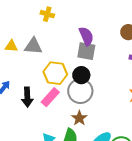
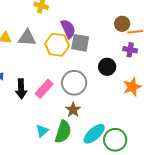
purple semicircle: (86, 36) -> (68, 29), moved
yellow hexagon: (55, 73) -> (57, 45), moved
black circle: (81, 75) -> (107, 67), moved

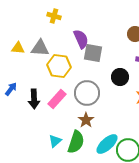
yellow hexagon: (57, 45) -> (59, 66), moved

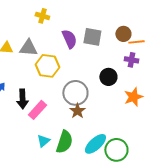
gray square: (93, 53) -> (92, 37), moved
pink rectangle: (57, 99) -> (37, 110), moved
brown star: (86, 120) -> (77, 111), moved

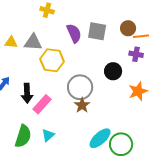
green semicircle: (64, 142) -> (23, 136), moved

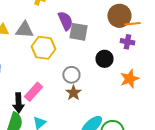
brown circle: (128, 28) -> (119, 16), size x1.5
gray square: (97, 31) -> (78, 32), moved
gray circle: (80, 87) -> (71, 75), size x0.7
black arrow: (27, 93) -> (18, 103), moved

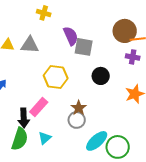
yellow hexagon: (43, 48) -> (56, 77), moved
black circle: (104, 59) -> (101, 76), moved
gray circle: (71, 75) -> (77, 120), moved

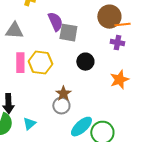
pink rectangle: (39, 107) -> (20, 63), moved, turned -42

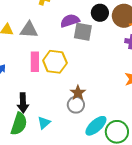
purple semicircle: (55, 22) -> (70, 21), turned -84
black circle: (85, 62) -> (100, 13), moved

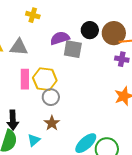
brown star: (78, 93) -> (52, 123), moved
gray circle: (76, 105) -> (51, 97), moved

